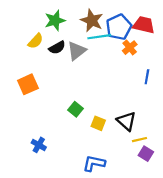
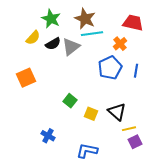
green star: (55, 20) -> (51, 19), turned -30
blue pentagon: (119, 27) -> (110, 68), moved
blue cross: (39, 145) -> (48, 136), moved
purple square: (146, 154) -> (135, 142), turned 32

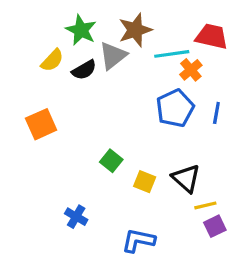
brown star: (85, 19) -> (135, 30), turned 30
cyan line: (92, 34) -> (172, 54), moved
gray triangle: (71, 47) -> (113, 56), moved

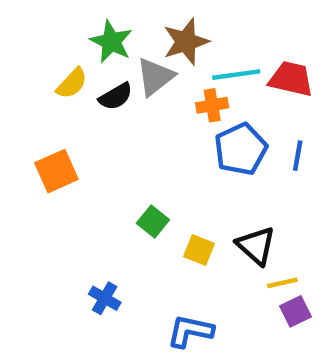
red trapezoid: (212, 36) -> (291, 79), moved
orange cross: (191, 70) -> (212, 105), moved, turned 30

